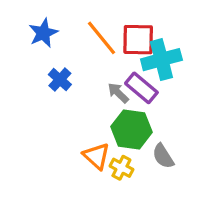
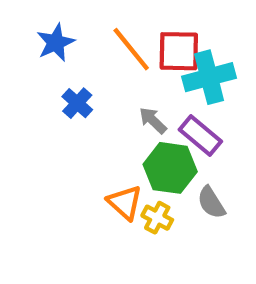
purple rectangle: (141, 88) -> (200, 136), moved

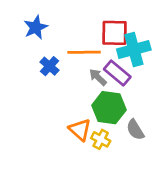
orange line: (131, 49) -> (84, 52), moved, turned -52
purple rectangle: (200, 136) -> (117, 73), moved

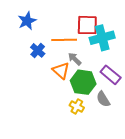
purple rectangle: (117, 73) -> (111, 75), moved
orange triangle: (80, 130) -> (61, 71), moved

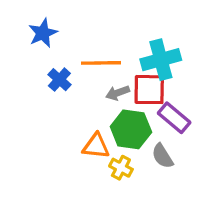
red square: (87, 25) -> (149, 90), moved
gray arrow: (75, 59) -> (118, 93), turned -64
orange triangle: (61, 71) -> (96, 146), moved, turned -36

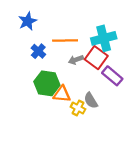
red square: (149, 90) -> (96, 58), turned 35
green hexagon: (131, 129) -> (47, 83), moved
gray semicircle: (162, 156) -> (91, 101), moved

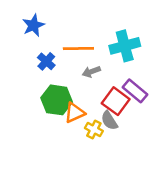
red square: (96, 58) -> (116, 101), moved
orange triangle: (62, 94) -> (75, 113), turned -30

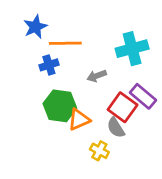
orange line: (78, 48) -> (65, 43), moved
blue cross: (46, 61) -> (49, 65), turned 30
yellow cross: (94, 130) -> (99, 151), moved

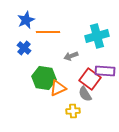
blue cross: (49, 65) -> (24, 48), moved, turned -32
purple rectangle: (143, 96) -> (105, 71), turned -36
yellow cross: (99, 151) -> (73, 111), turned -32

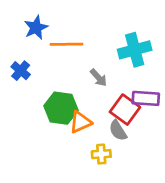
blue cross: (24, 48) -> (21, 71), moved
gray arrow: (71, 56) -> (98, 78), turned -112

